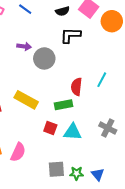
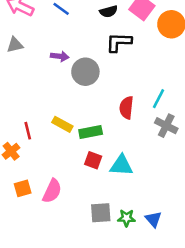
yellow rectangle: (26, 100) -> (62, 124), size x0.7
green rectangle: (63, 105) -> (91, 132), moved
gray cross: (108, 128) -> (166, 126), moved

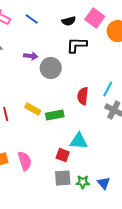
red square: (93, 160) -> (63, 155), moved
pink semicircle: (52, 191) -> (25, 161), turned -42

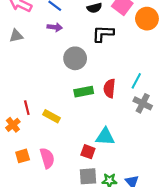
purple arrow: (31, 56) -> (55, 27), moved
yellow rectangle: (33, 109) -> (51, 116), moved
green rectangle: (55, 115) -> (84, 92), moved

